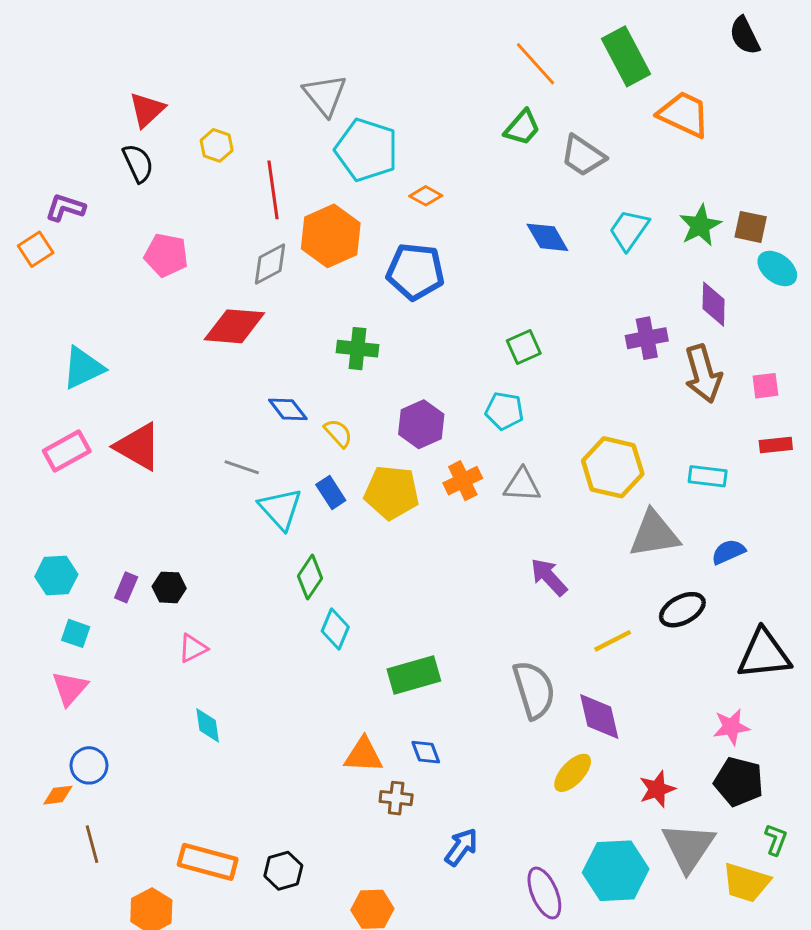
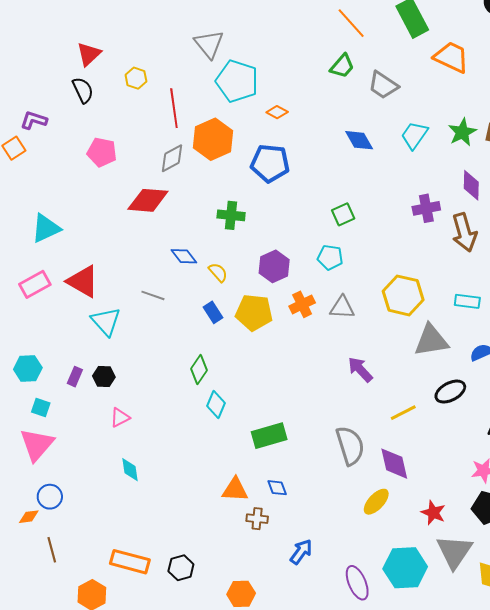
cyan triangle: (280, 509) -> (106, 321), moved
pink triangle: (70, 688) -> (37, 445), size x1.4
red star: (657, 789) -> (433, 513), turned -30

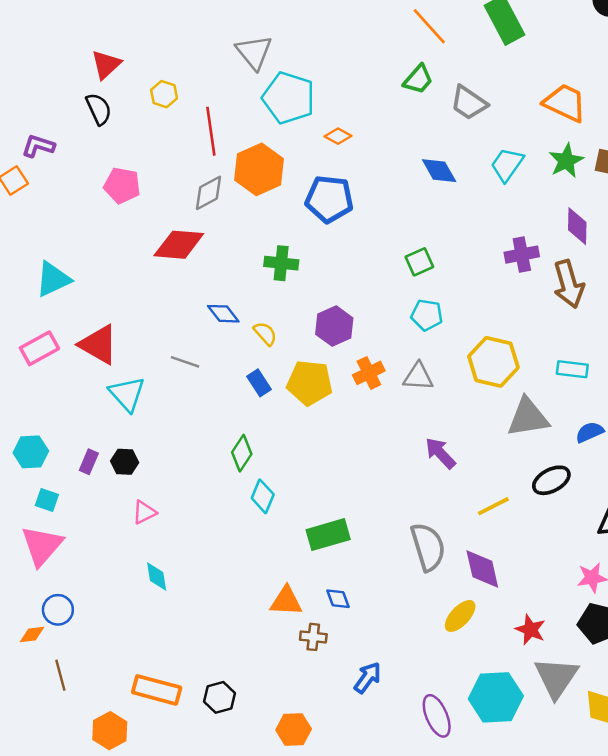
orange trapezoid: (451, 57) -> (565, 103), moved
cyan pentagon: (330, 257) -> (427, 315), moved

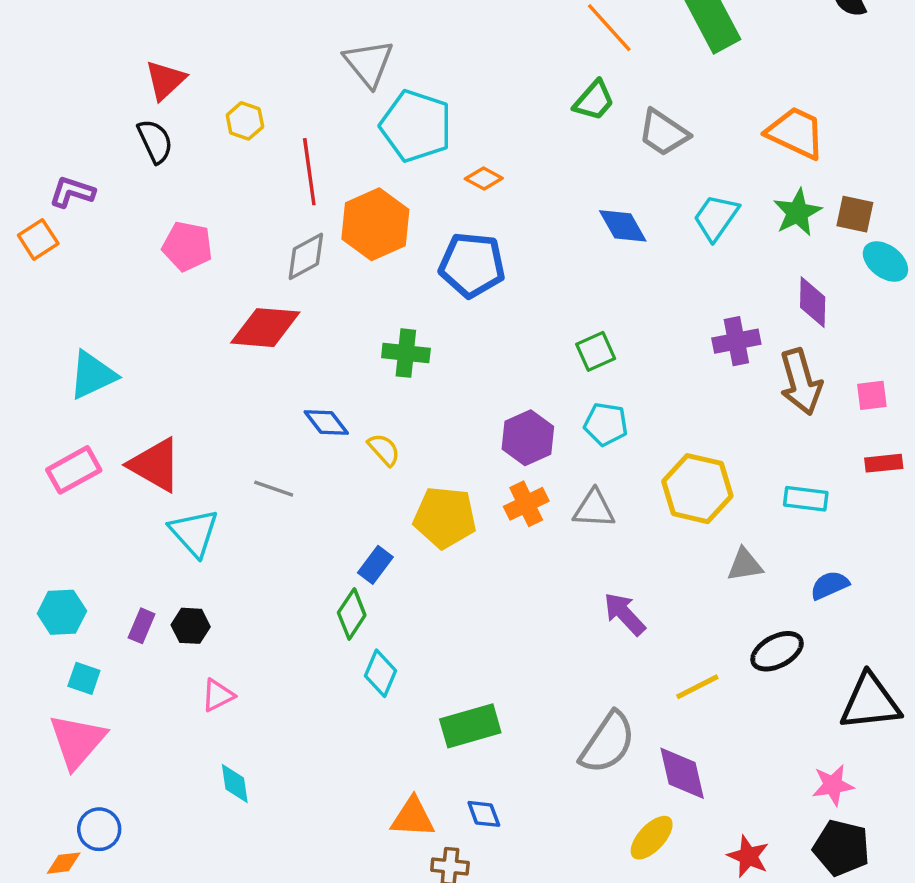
purple hexagon: (334, 326) -> (528, 438), moved
blue rectangle: (259, 383) -> (375, 565), moved, turned 70
gray triangle: (528, 417) -> (745, 565), size x0.6
gray semicircle: (428, 547) -> (608, 743), turned 51

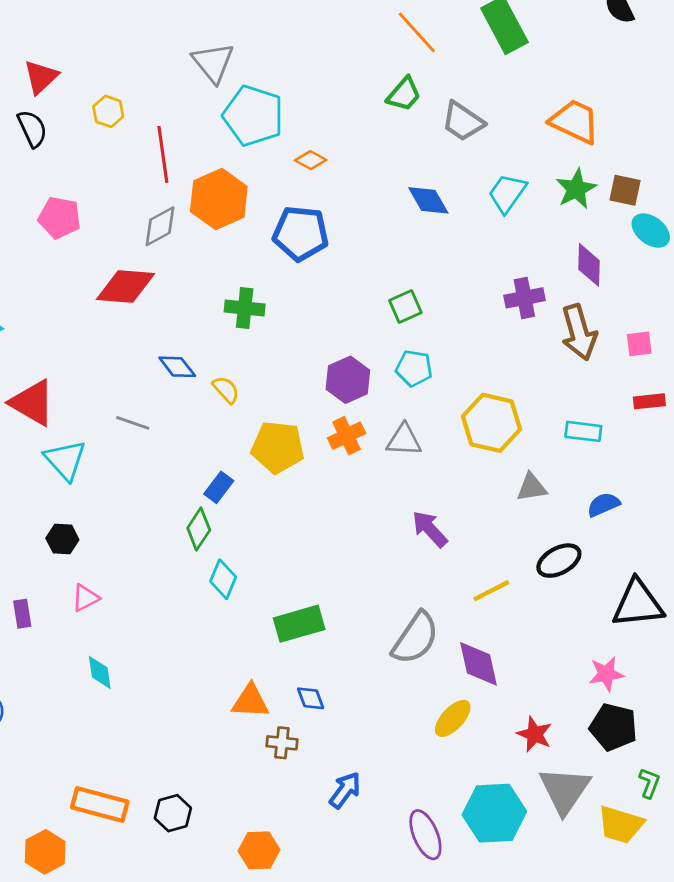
purple rectangle: (142, 626) -> (22, 614), moved, turned -32

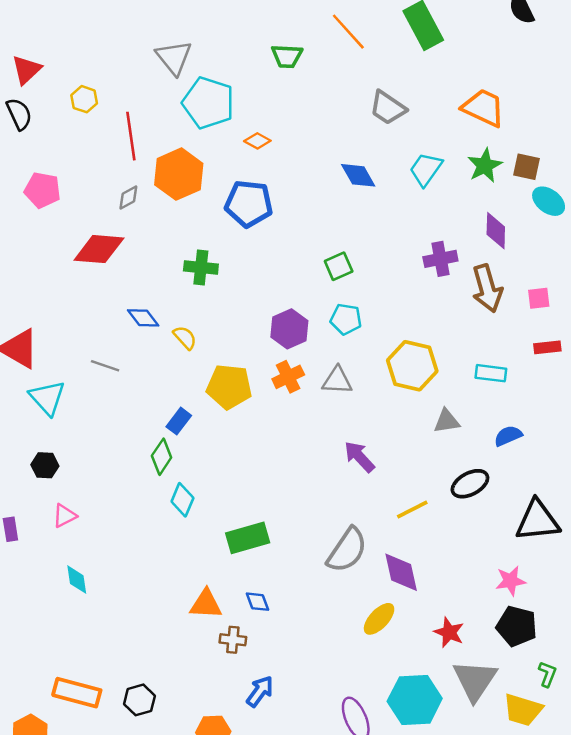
green trapezoid: (404, 94) -> (287, 56), moved, turned 52
gray diamond: (160, 226) -> (128, 197), size x0.7
blue arrow: (345, 790) -> (260, 691), moved

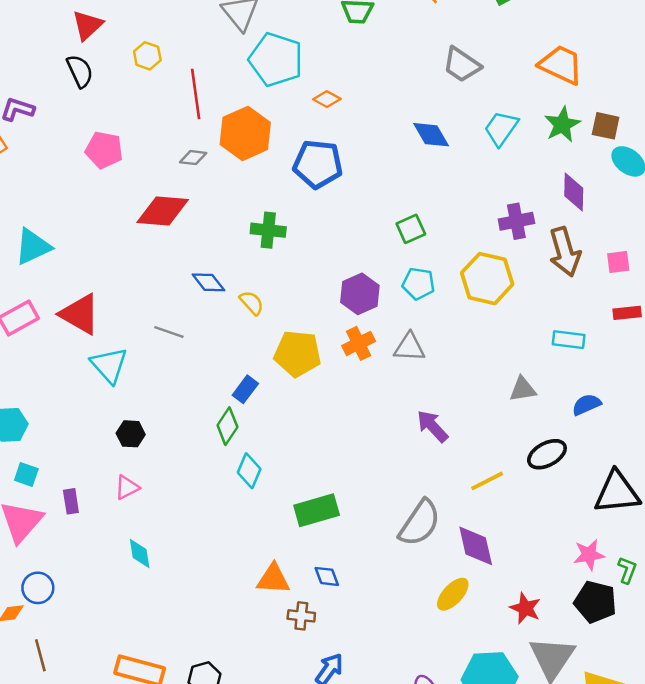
gray diamond: (128, 197) -> (193, 158), turned 35
yellow hexagon: (412, 366) -> (487, 279), moved
black hexagon: (45, 465) -> (131, 434), moved
green L-shape: (547, 674) -> (627, 570), moved

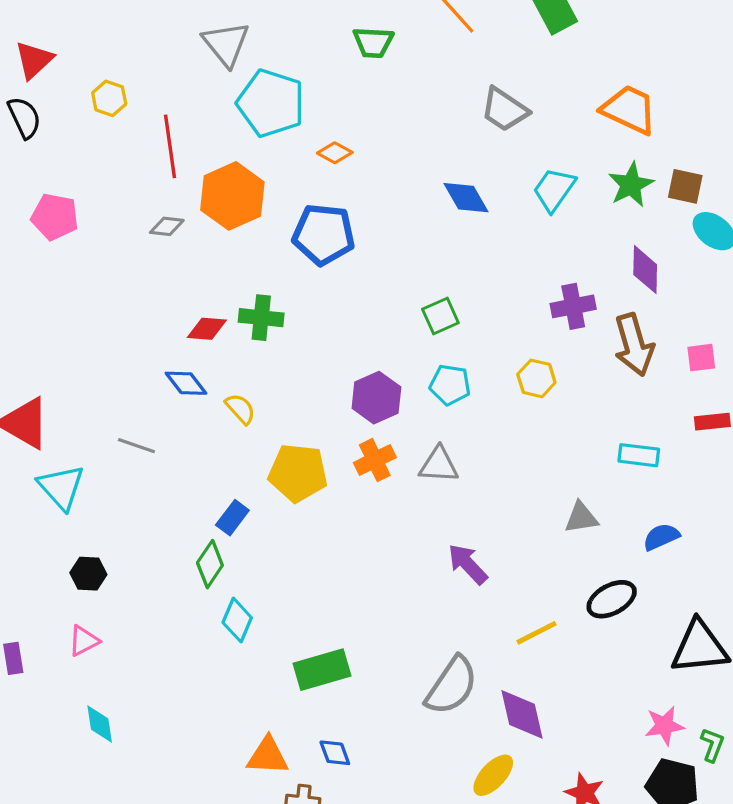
red diamond: (163, 211) -> (207, 329), moved, size x0.6
yellow hexagon: (487, 279) -> (536, 378), size x0.6

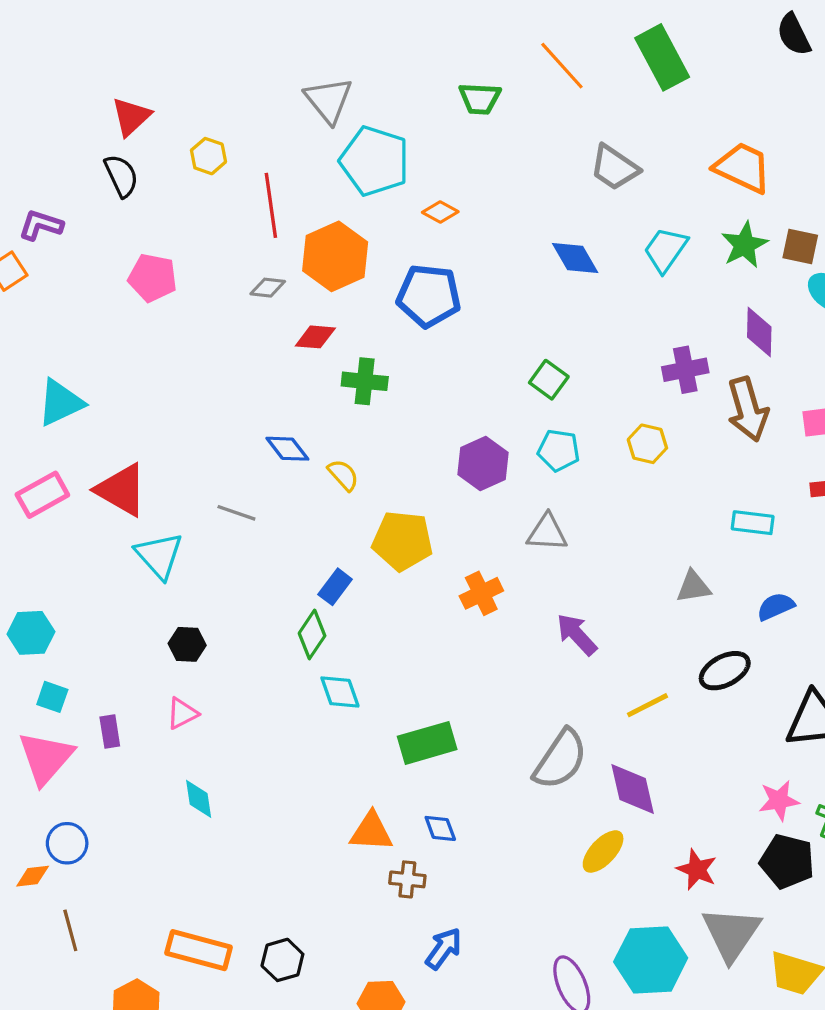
green square: (440, 316) -> (549, 380), turned -30
red diamond: (207, 329) -> (315, 337), moved
orange cross: (375, 460) -> (481, 593), moved
cyan diamond: (237, 620) -> (340, 692), turned -42

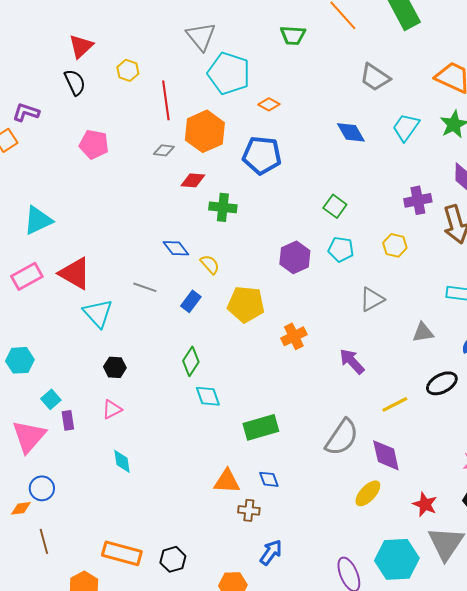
gray triangle: (547, 533) -> (372, 299), moved, turned -32
blue rectangle: (335, 587) -> (191, 301), moved
cyan square: (52, 697) -> (51, 399), moved, turned 30

